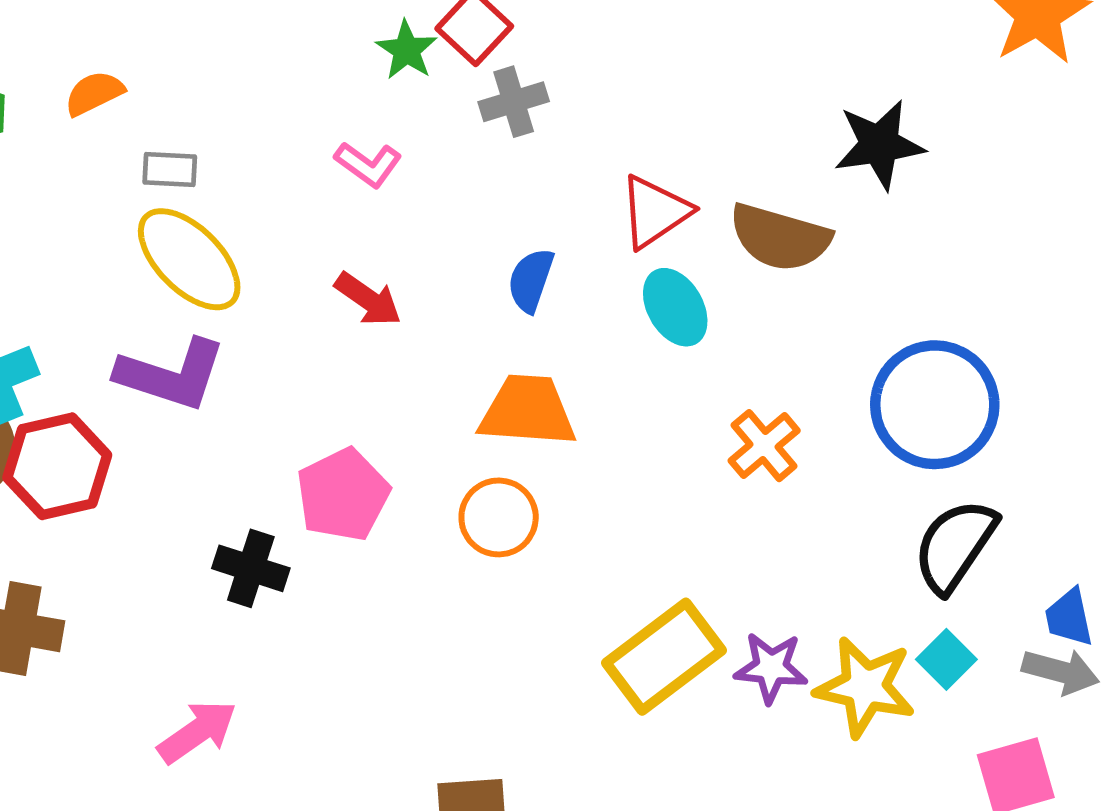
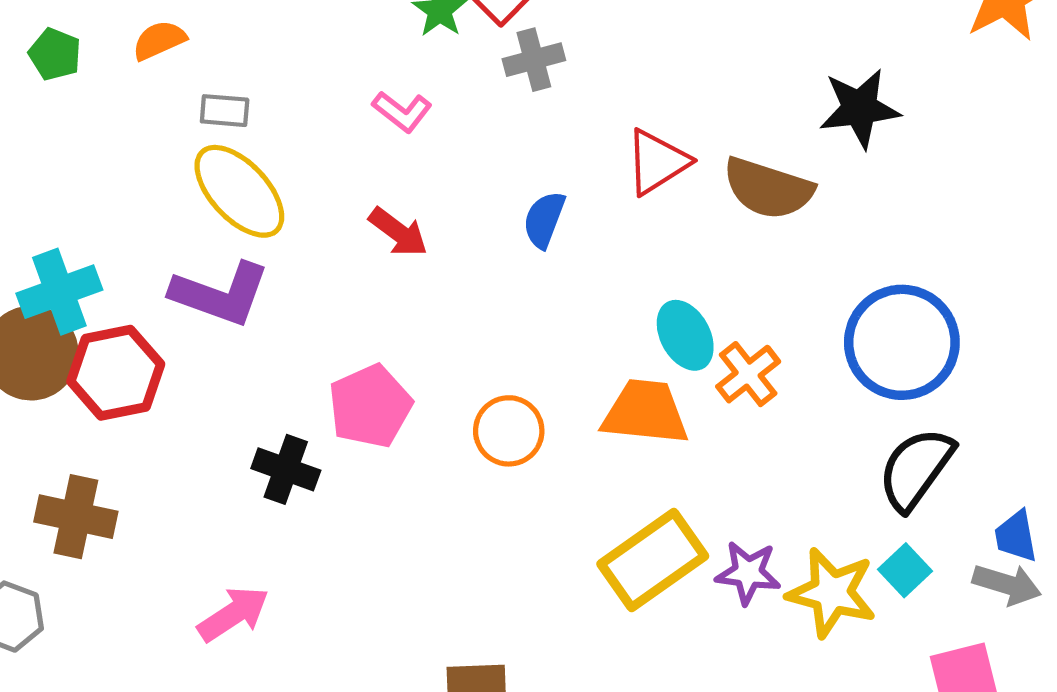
cyan ellipse: (675, 307) -> (685, 335), moved
orange trapezoid: (528, 411) -> (645, 412), moved

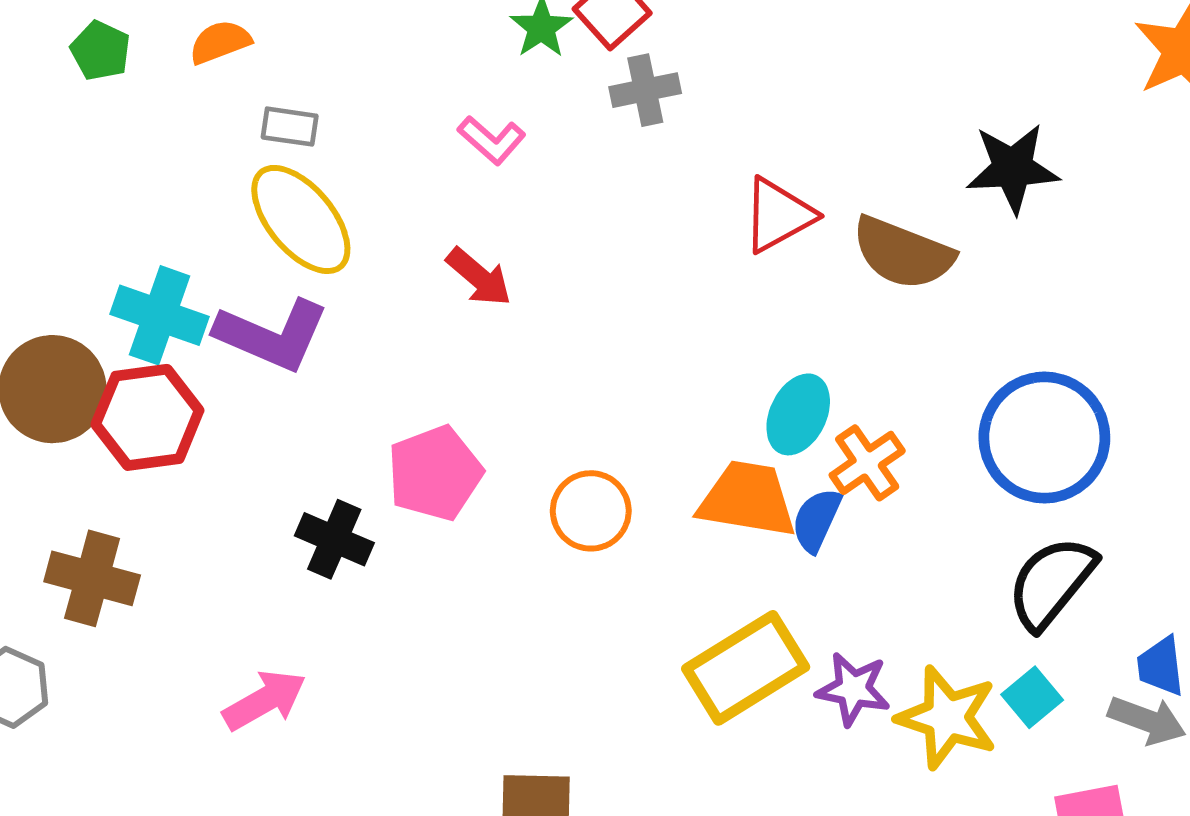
blue semicircle: (544, 220) -> (817, 520), moved
cyan cross: (59, 292) -> (160, 315), moved, turned 36
cyan ellipse: (685, 335) -> (798, 414), turned 50

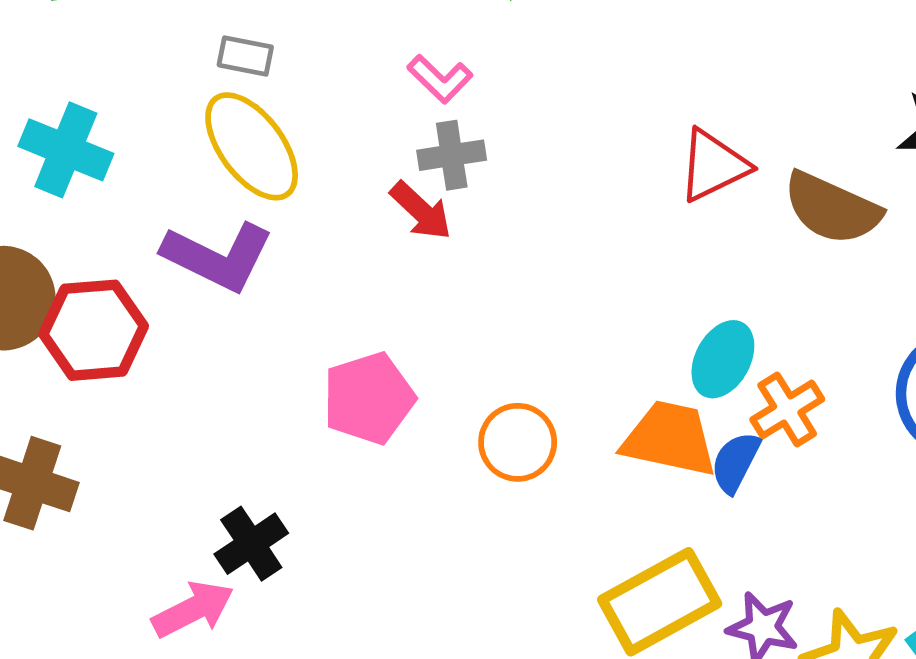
gray cross: (645, 90) -> (452, 155), moved
cyan cross: (160, 315) -> (66, 150), moved
black cross: (334, 539) -> (251, 544), moved, turned 30

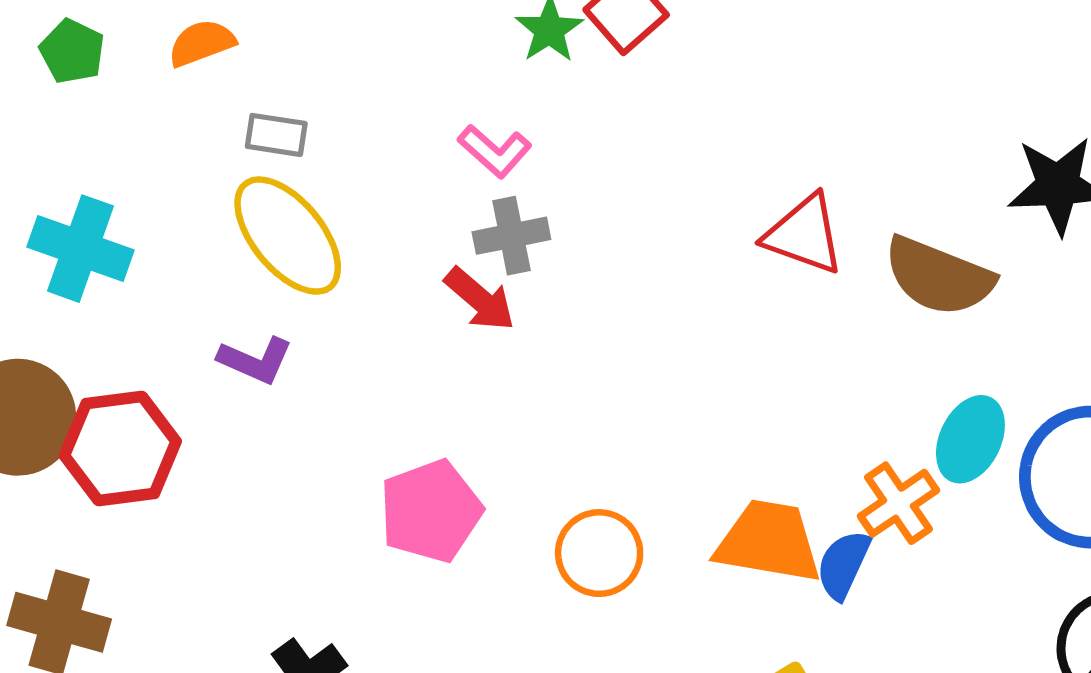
red triangle: (713, 166) -> (804, 234), turned 48
purple L-shape: (218, 257) -> (255, 360), size x0.6
cyan ellipse: (723, 359) -> (970, 439), moved

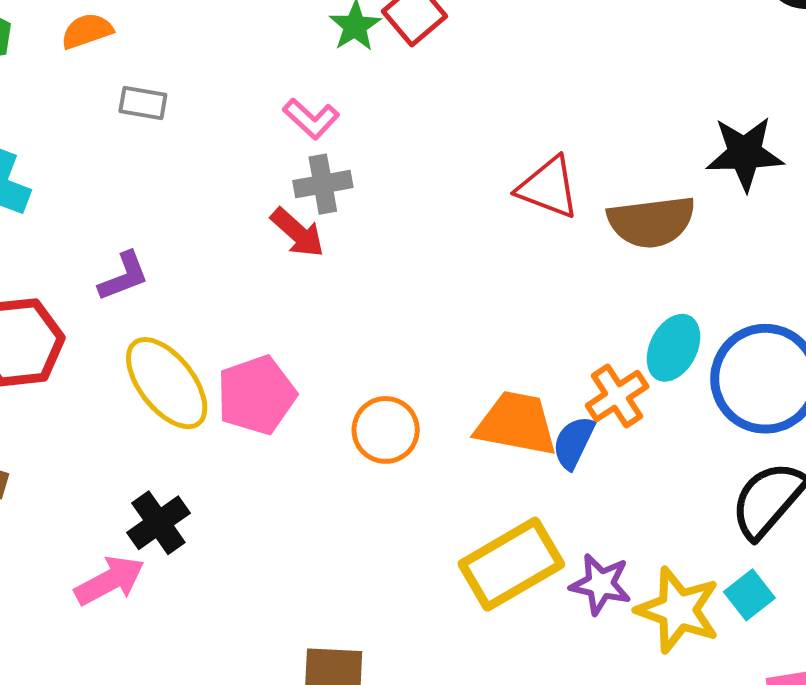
yellow ellipse: (288, 236) -> (167, 383), moved
brown semicircle: (939, 276) -> (651, 222), turned -30
purple L-shape: (255, 360) -> (124, 276), turned -46

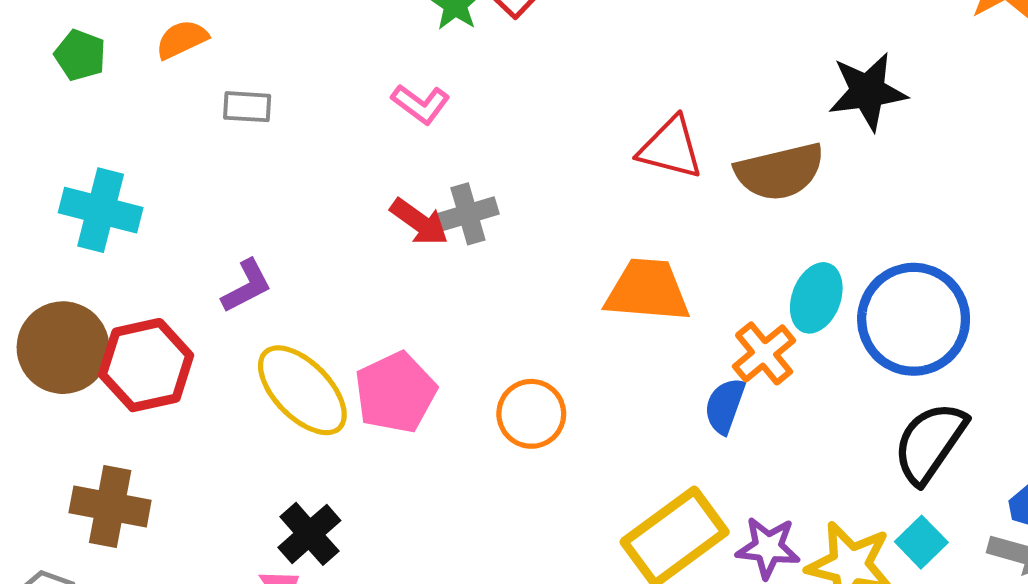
gray cross: (323, 184) -> (468, 214), moved
orange trapezoid: (516, 424) -> (647, 290), moved

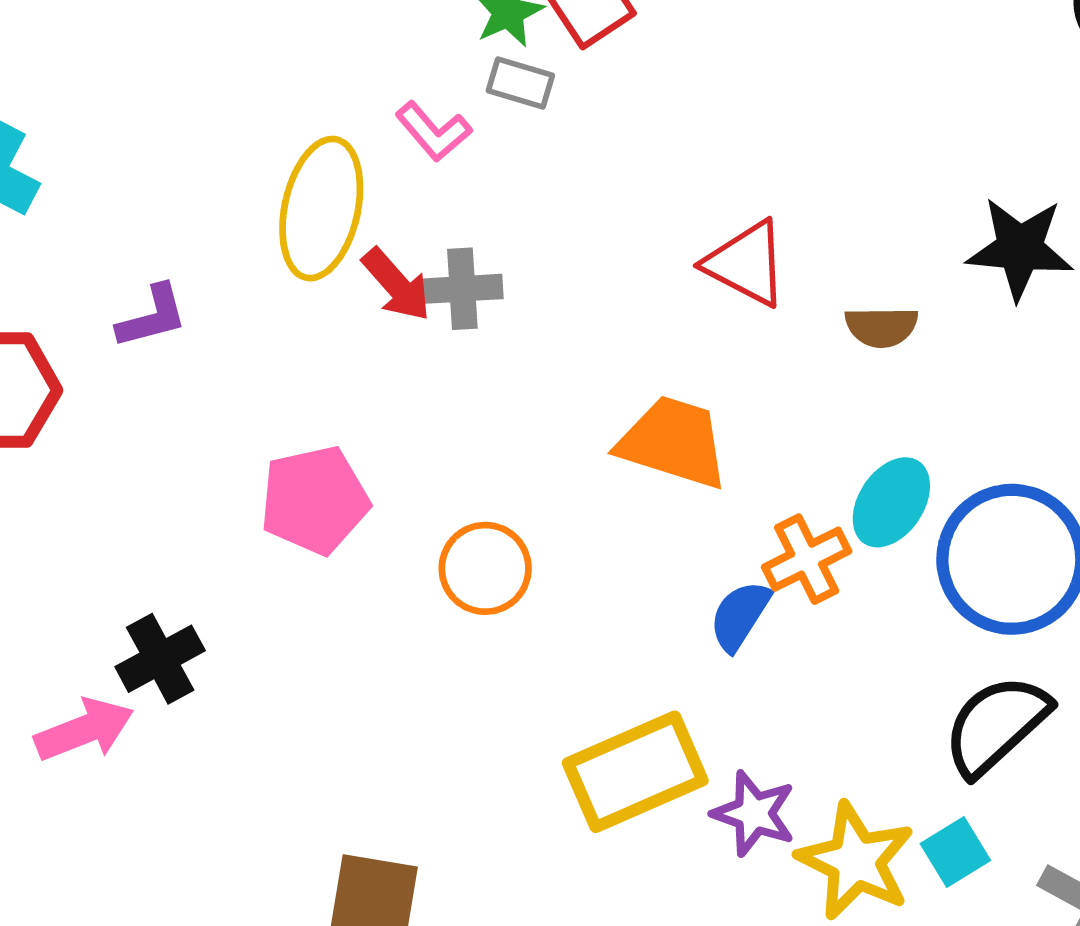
gray rectangle: (247, 107) -> (520, 83), moved
brown semicircle: (780, 172) -> (881, 327), size x0.6
yellow ellipse: (302, 390) -> (321, 209), moved, turned 44

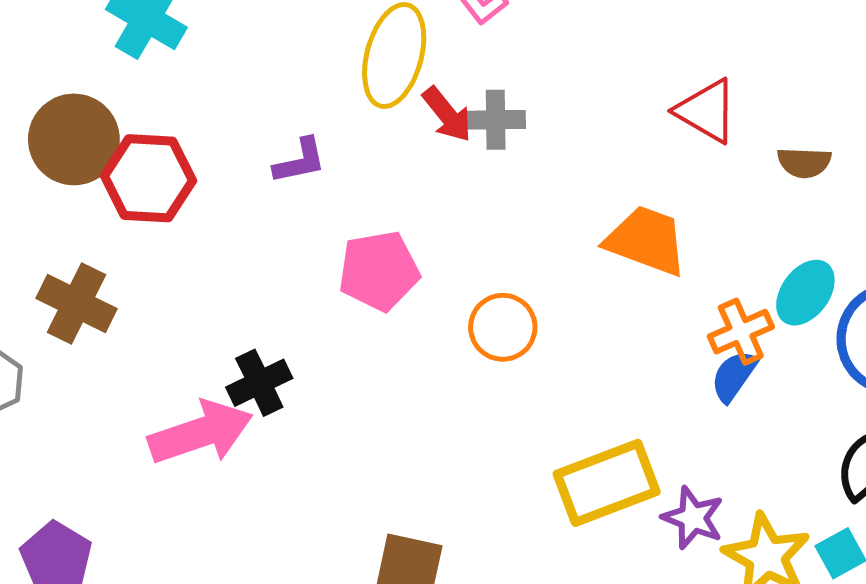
purple L-shape: (152, 317) -> (300, 161), moved
blue semicircle: (740, 616) -> (734, 376), moved
pink arrow: (84, 730) -> (201, 433), size x1.4

